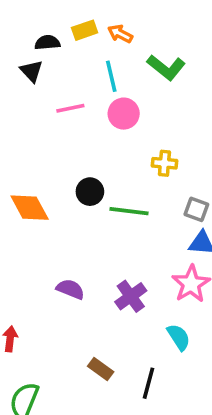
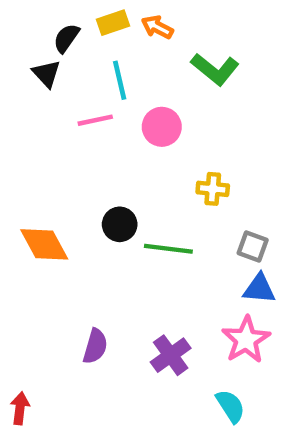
black semicircle: (47, 43) -> (66, 38), turned -50
cyan line: (111, 76) -> (120, 80), moved
purple semicircle: (70, 289) -> (95, 346), turned 84

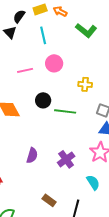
pink line: (95, 120) -> (25, 70), moved
pink circle: (162, 127) -> (54, 63), moved

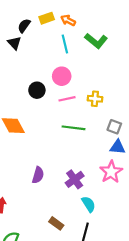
cyan line: (43, 35) -> (65, 44), moved
pink line: (25, 70) -> (67, 99), moved
black circle: (43, 100) -> (37, 90), moved
cyan semicircle: (93, 182) -> (89, 204), moved

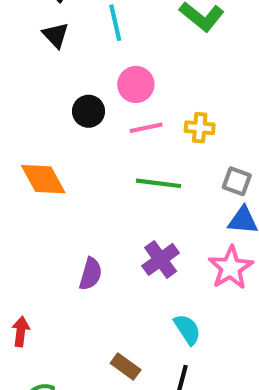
black triangle: (14, 43) -> (56, 35), moved
cyan line: (65, 44) -> (115, 23), moved
purple cross: (75, 179) -> (161, 259), moved

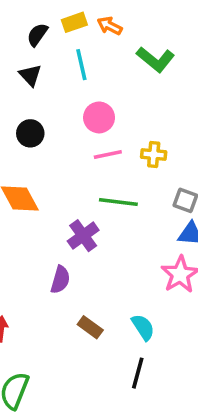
black circle: (89, 111) -> (30, 133), moved
purple cross: (161, 259) -> (83, 236), moved
brown rectangle: (126, 367) -> (90, 327), moved

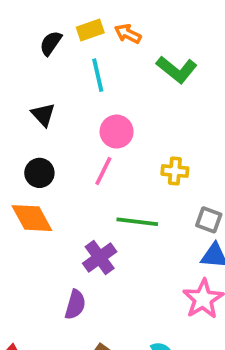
black triangle: (30, 75) -> (43, 115), moved
black circle: (30, 133) -> (39, 173), moved
pink line: (108, 155) -> (103, 171), moved, turned -52

